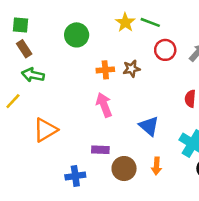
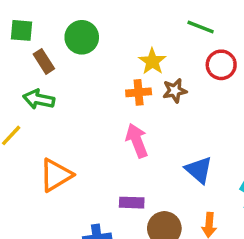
yellow star: (125, 22) -> (152, 61), moved
green circle: (77, 35) -> (82, 37), moved
brown rectangle: (24, 49) -> (44, 61), moved

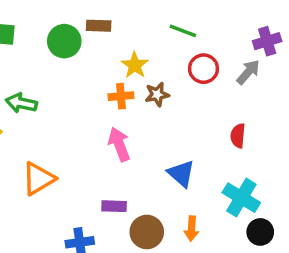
brown rectangle: (44, 61) -> (99, 26), moved, turned -55

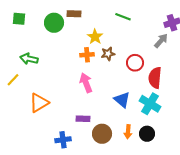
red circle: (204, 69) -> (135, 63), moved
red semicircle: (238, 136) -> (155, 78), size x1.5
cyan cross: (241, 198) -> (150, 104), moved
black circle: (260, 232) -> (147, 134), moved

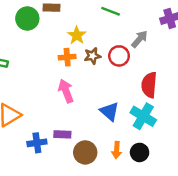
gray arrow: (161, 41) -> (140, 39), moved
red circle: (135, 63) -> (119, 56), moved
blue cross: (63, 140) -> (37, 143), moved

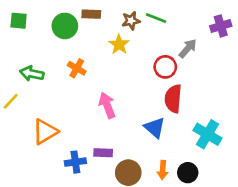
brown star: (92, 56) -> (131, 21), moved
orange cross: (67, 57) -> (77, 68), moved, turned 35
red semicircle: (149, 85) -> (173, 99), moved
cyan cross: (143, 116) -> (208, 134), moved

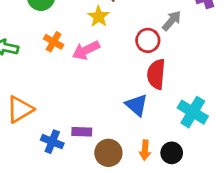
pink arrow: (107, 105) -> (86, 50), moved, turned -95
blue cross: (75, 162) -> (52, 142), turned 30

